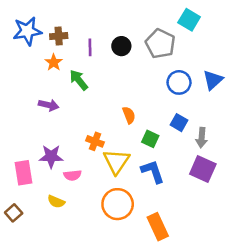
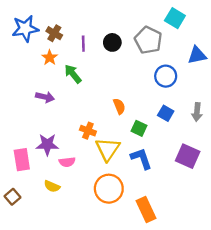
brown cross: (59, 36) -> (54, 33), turned 35
blue triangle: (213, 80) -> (197, 55), moved, turned 30
gray arrow: (202, 138) -> (197, 112), moved

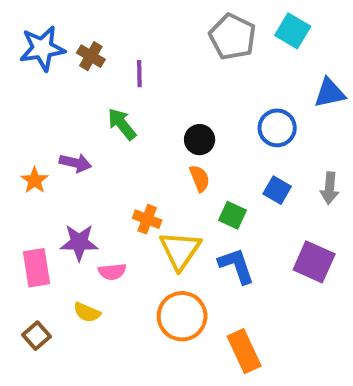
gray pentagon: (148, 40) -> (233, 37), moved
black circle: (112, 42) -> (200, 140), moved
orange star: (50, 58) -> (35, 180), moved
brown square: (13, 197) -> (36, 336), moved

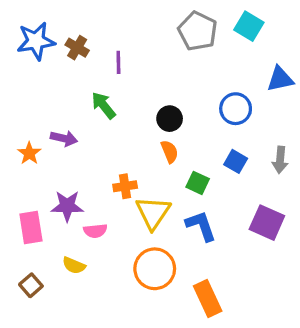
orange cross: (147, 219) -> (125, 186), turned -30

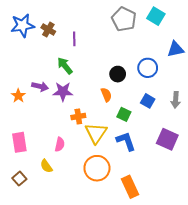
black circle: (170, 119) -> (118, 74), moved
purple star: (67, 206) -> (63, 92), moved
pink semicircle: (95, 231) -> (60, 144), turned -72
yellow semicircle: (74, 265) -> (46, 166), turned 32

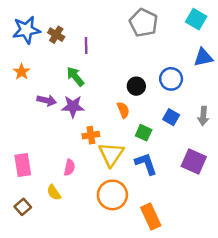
cyan square: (156, 16) -> (196, 19), moved
orange star: (18, 96) -> (22, 72), moved

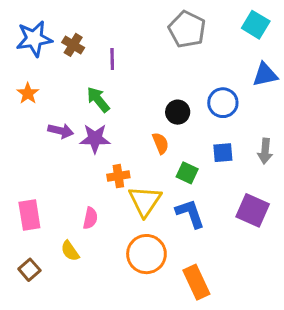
blue square: (171, 117) -> (223, 153), turned -35

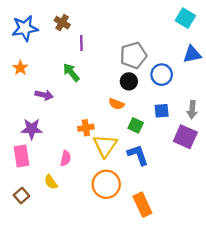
gray pentagon: (187, 29) -> (133, 55), moved, turned 30
brown cross: (73, 45) -> (62, 23), moved
purple star: (95, 139) -> (32, 129), moved
orange semicircle: (161, 143) -> (116, 104), turned 133
purple square: (253, 210) -> (185, 137), moved

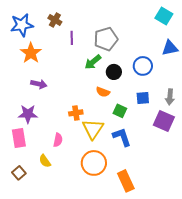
gray pentagon: (133, 55) -> (106, 39), moved
orange star: (20, 68) -> (31, 53), moved, size x1.5
green arrow: (71, 72) -> (93, 62), moved, turned -90

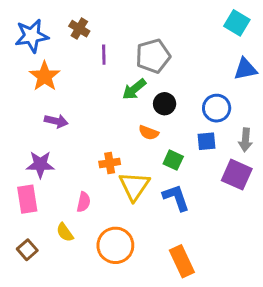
blue circle: (143, 66) -> (217, 108), moved
orange circle: (94, 163) -> (115, 245), moved

